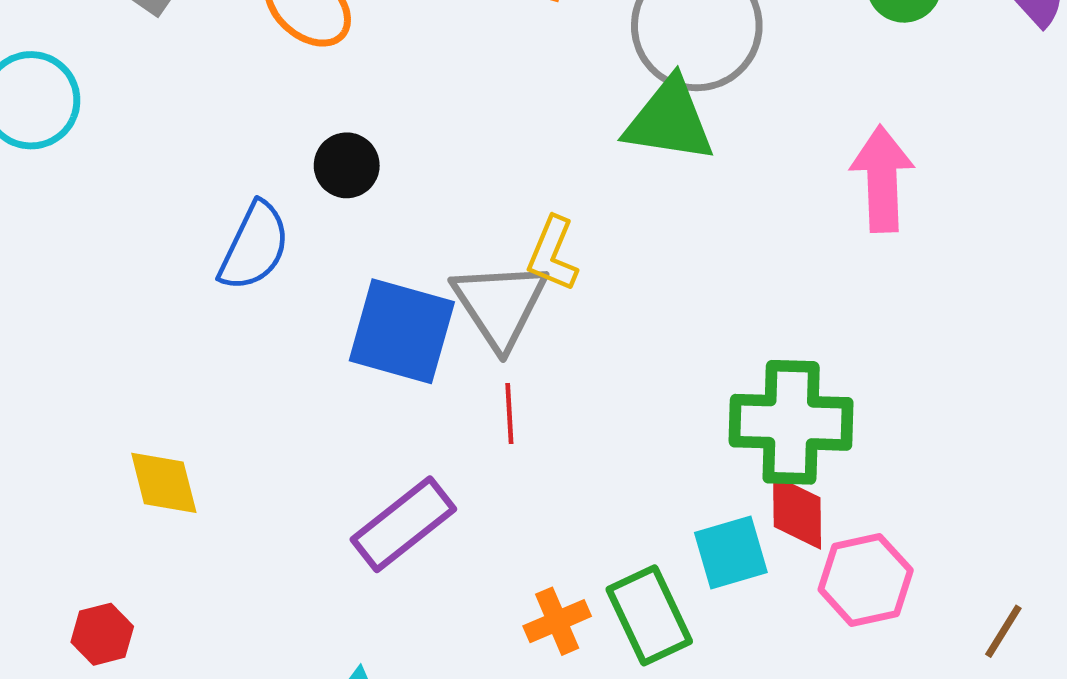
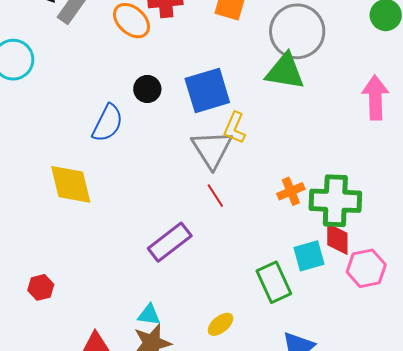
blue square: (402, 331) -> (207, 91), moved, turned -33
red line: (509, 413) -> (215, 196), turned -30
yellow diamond: (164, 483) -> (71, 184), moved, size x1.4
orange cross: (557, 621) -> (291, 191), moved

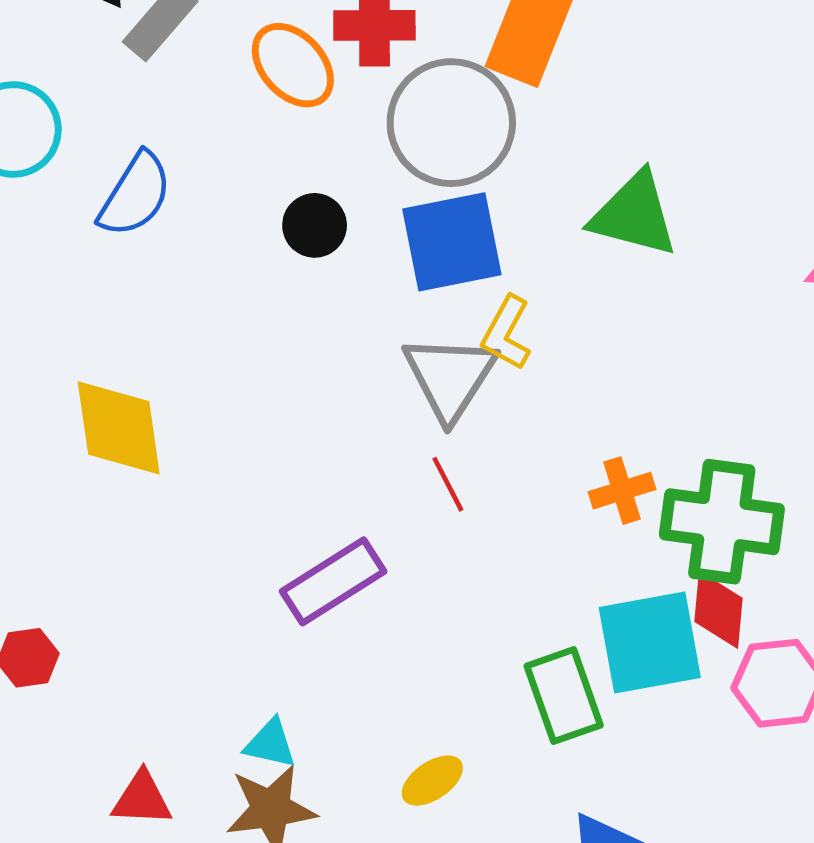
gray circle: (297, 31) -> (451, 123), moved
blue semicircle: (108, 123) -> (135, 195), moved
cyan square: (309, 256) -> (650, 643), size x1.5

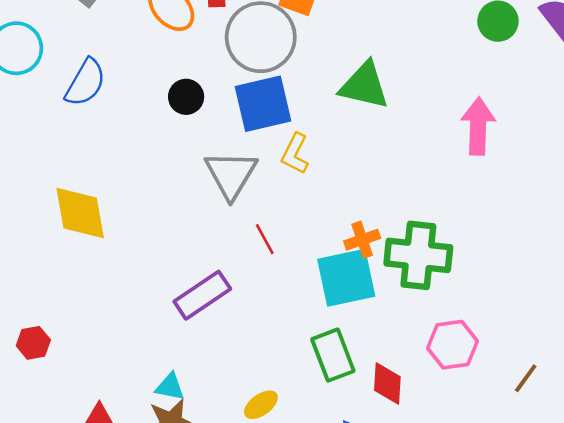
gray triangle: (450, 377) -> (231, 175), moved
red diamond: (718, 610) -> (387, 384), moved
cyan square: (650, 643) -> (346, 278), moved

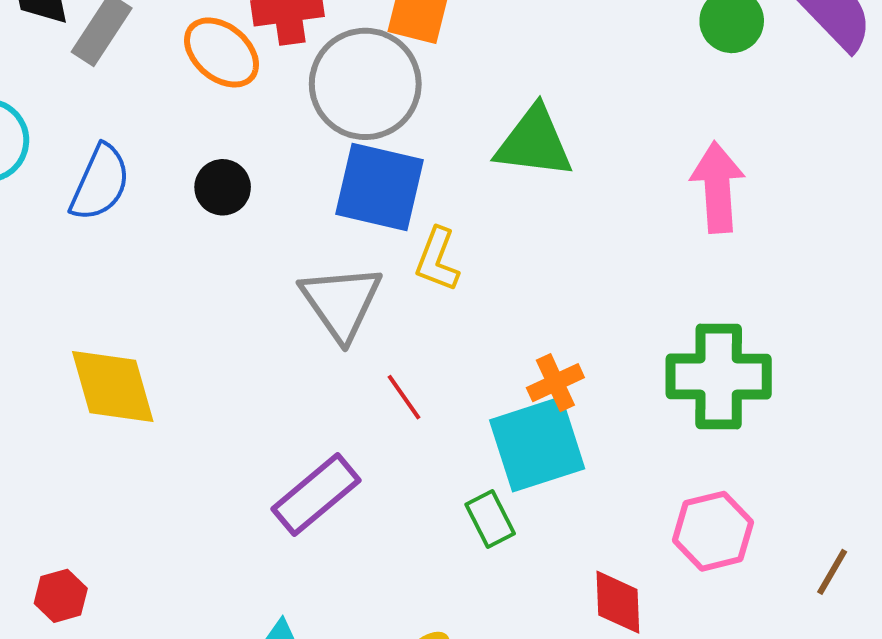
black circle: (186, 97) -> (223, 187), moved
blue square: (263, 104) -> (380, 187), turned 32
green cross: (418, 255) -> (719, 376), moved
green rectangle: (333, 355) -> (490, 519), moved, size x0.7

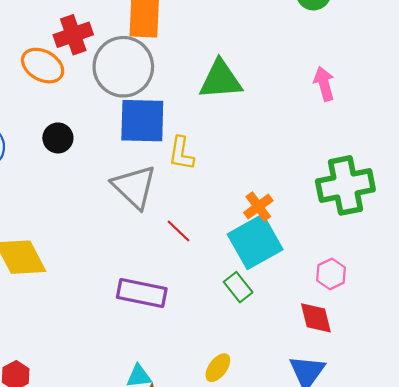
pink arrow: (718, 187) -> (324, 84), size x0.7
purple rectangle: (316, 495) -> (142, 293), turned 63
pink hexagon: (713, 531) -> (331, 274), moved, size x0.7

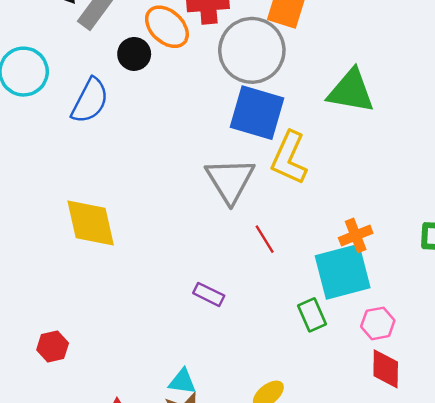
black circle: (58, 138) -> (134, 54), moved
yellow L-shape: (181, 153) -> (289, 158), size x1.4
pink hexagon: (331, 274) -> (378, 323), moved
purple rectangle: (142, 293) -> (209, 294), size x0.6

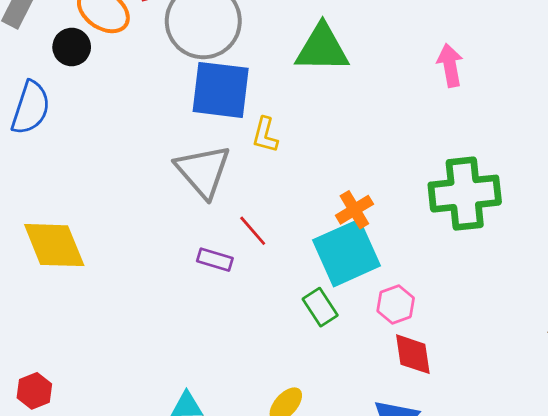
yellow L-shape: (289, 158) -> (265, 135), size x0.6
purple rectangle: (209, 294) -> (215, 260), moved

